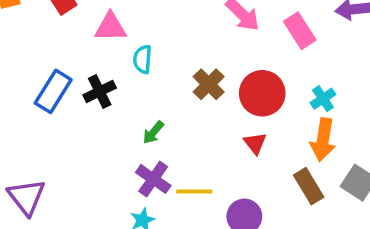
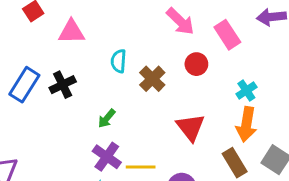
cyan semicircle: (143, 59) -> (118, 61), moved
red circle: (262, 93) -> (196, 64), moved, size x0.6
red triangle: (255, 143) -> (191, 127), size x1.5

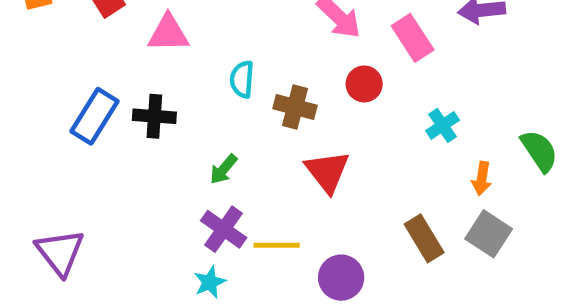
brown cross: (152, 79) -> (295, 107), turned -30
black cross: (63, 85) -> (154, 116), turned 30
orange arrow: (246, 124) -> (482, 178), moved, size x0.6
red triangle: (191, 127) -> (327, 172), moved

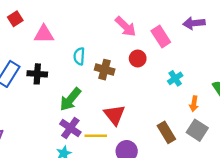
green arrow: (224, 169) -> (70, 99), size x1.6
red triangle: (327, 172) -> (115, 115), moved

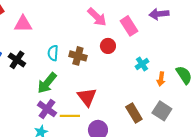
cyan semicircle: (79, 56) -> (53, 53), moved
black cross: (37, 74) -> (17, 60), turned 30
orange arrow: (194, 104) -> (161, 79), moved

